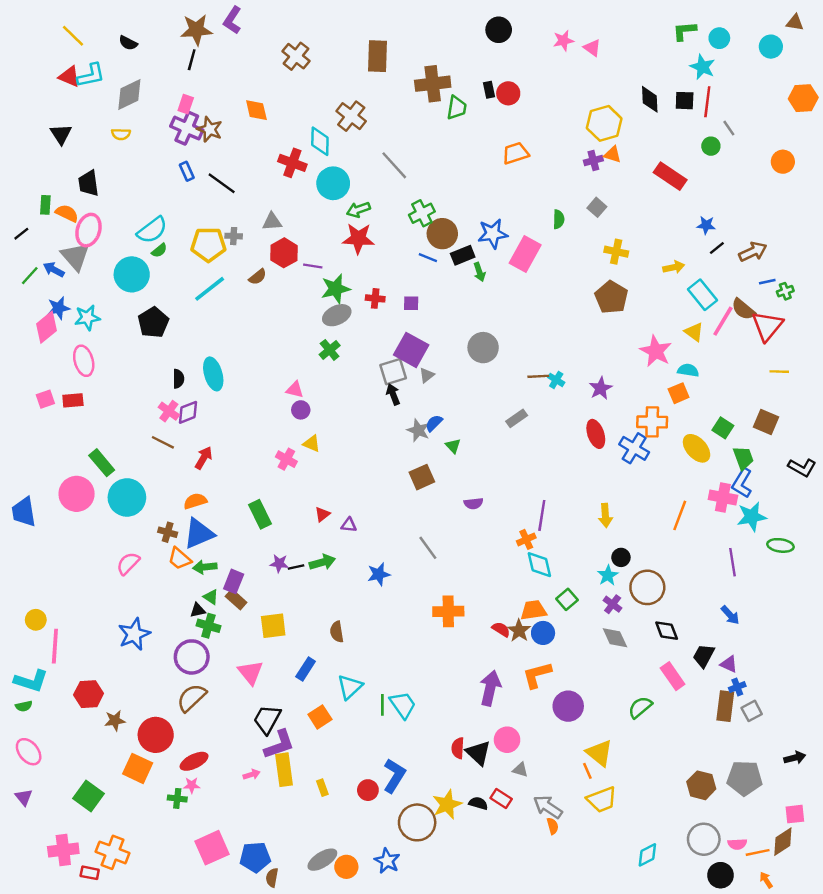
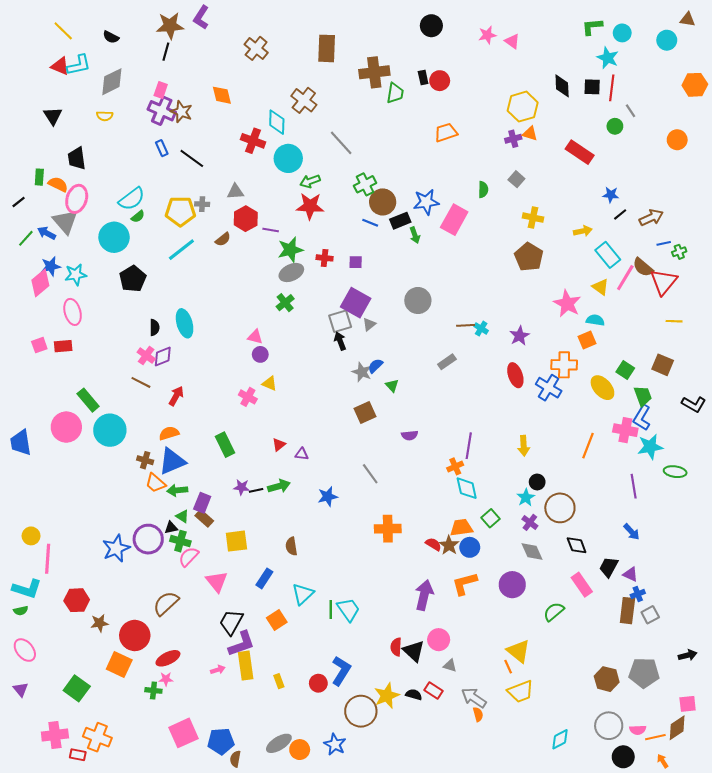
pink semicircle: (128, 563) -> (189, 557), moved
purple circle: (192, 657) -> (148, 539), moved
purple circle: (568, 706) -> (512, 585), moved

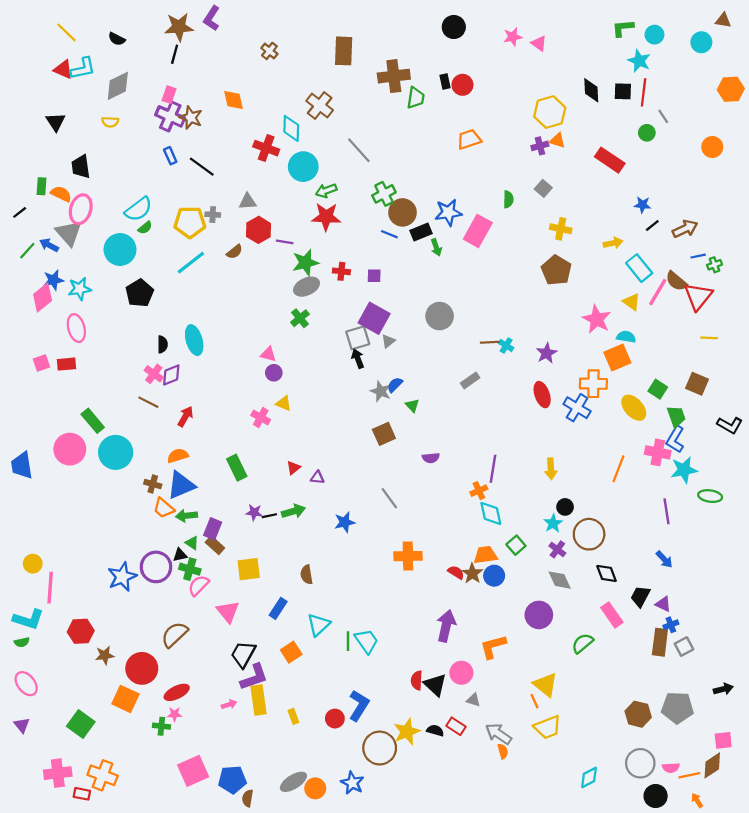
brown cross: (256, 48) -> (269, 51), size x0.7
orange square: (587, 340) -> (617, 358), size x1.4
orange L-shape: (465, 584) -> (493, 647), moved

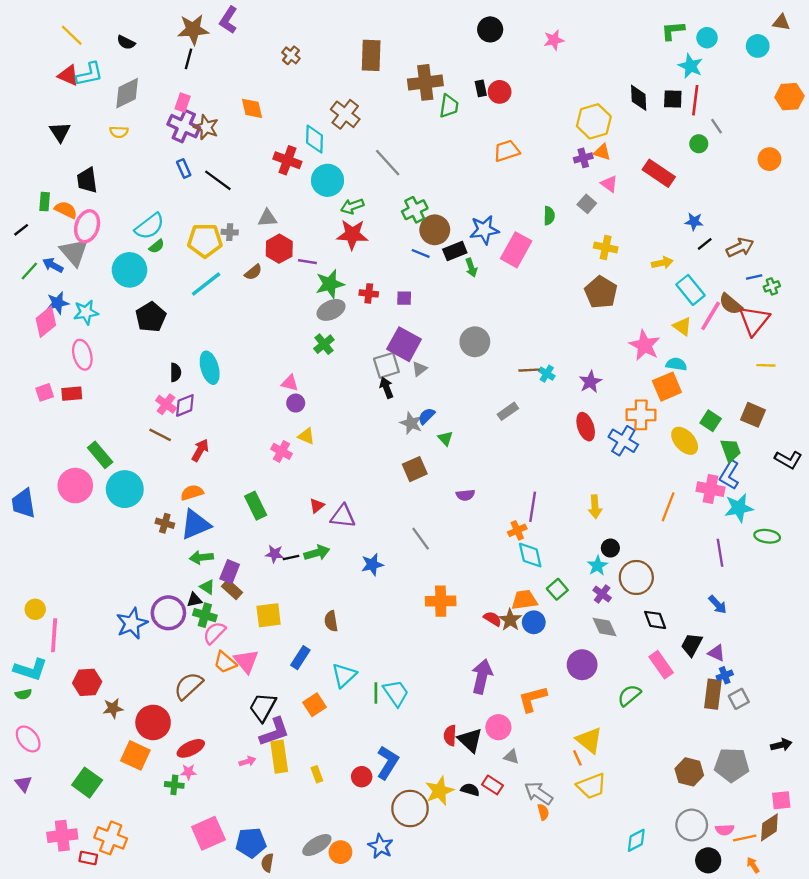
pink triangle: (539, 43) -> (609, 184), moved
purple triangle: (317, 477) -> (343, 516), size x1.6
orange trapezoid: (164, 508) -> (225, 662), moved

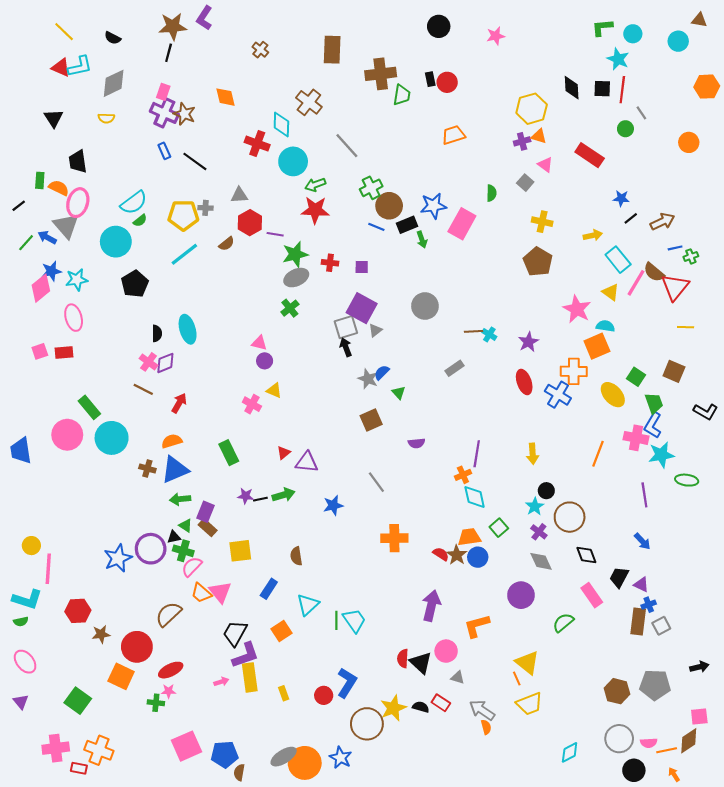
orange circle: (340, 852) -> (305, 763), size x1.6

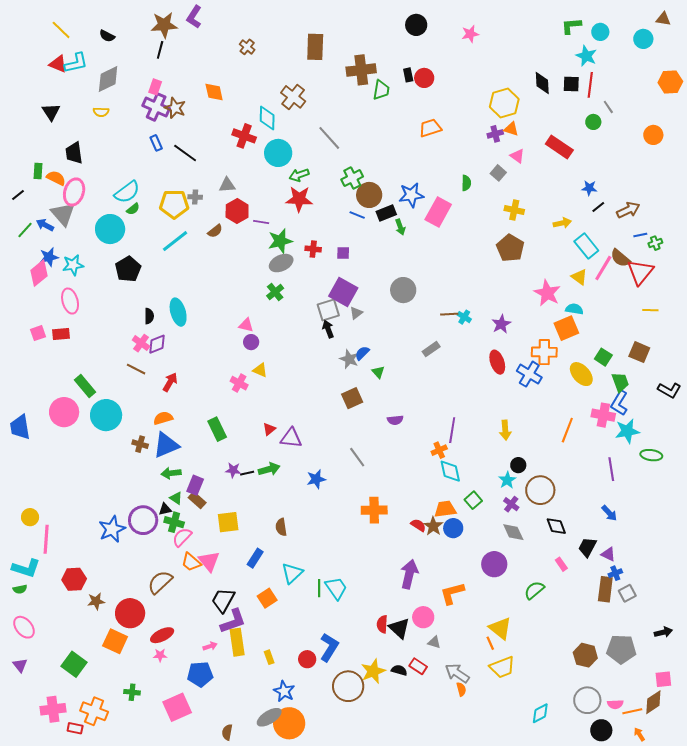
pink rectangle: (592, 595) -> (561, 564), size x0.6
green cross: (156, 703) -> (132, 692), moved
blue pentagon: (224, 754) -> (200, 674), moved
blue star: (341, 758) -> (284, 691), moved

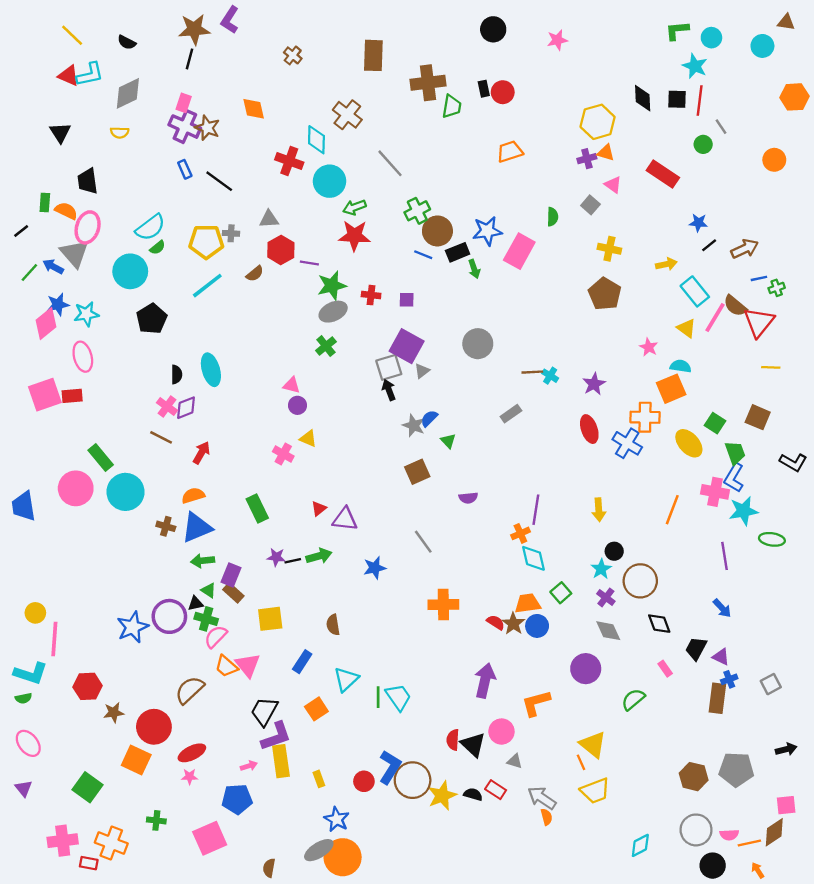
pink star: (547, 293) -> (649, 347), size x0.6
pink square: (38, 333) -> (45, 395), size x1.8
gray square: (627, 593) -> (771, 684), moved
brown circle: (348, 686) -> (413, 780), moved

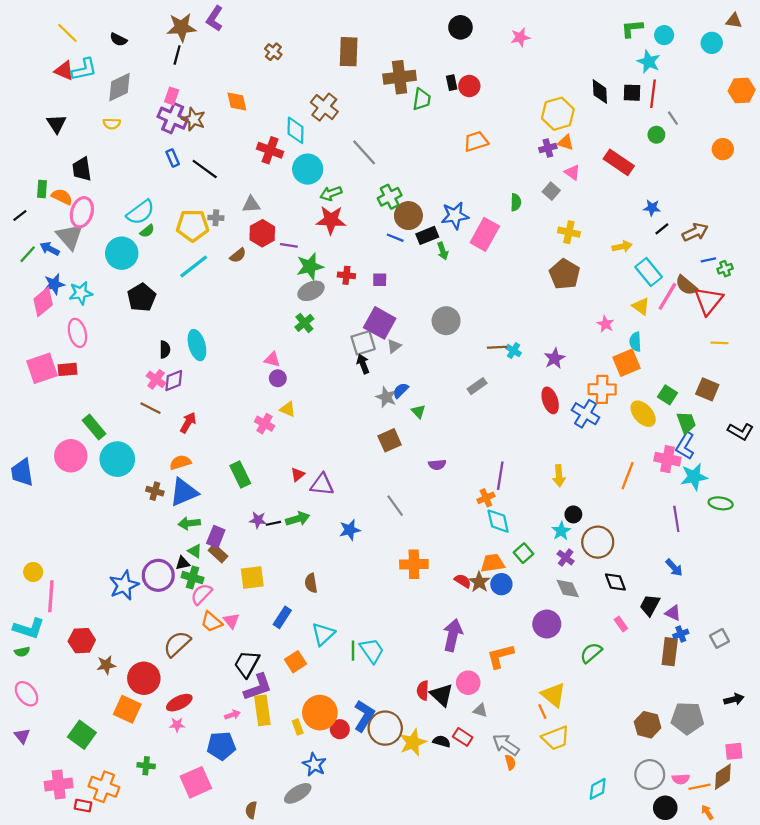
cyan semicircle: (681, 366) -> (635, 342), turned -102
pink triangle: (248, 665) -> (231, 621), size x0.7
orange circle: (343, 857) -> (320, 713), moved

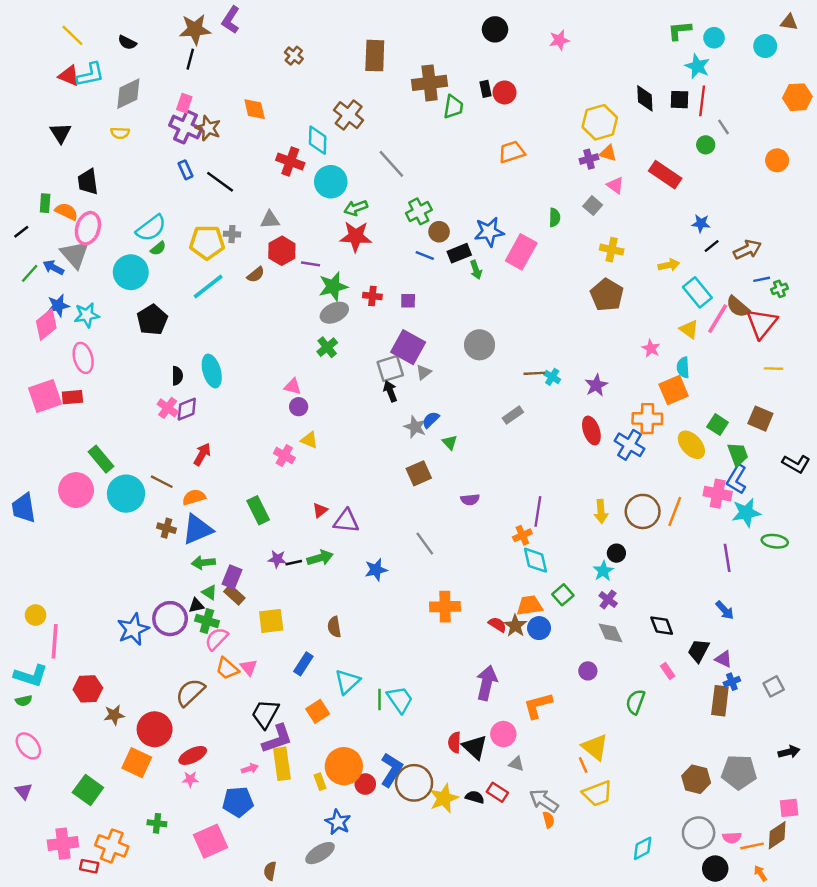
brown circle: (408, 216) -> (439, 232), size x0.7
brown line: (150, 408) -> (162, 482), moved
brown circle: (598, 542) -> (643, 511), moved
purple circle: (547, 624) -> (588, 671), size x0.6
green semicircle: (591, 653) -> (635, 702), turned -30

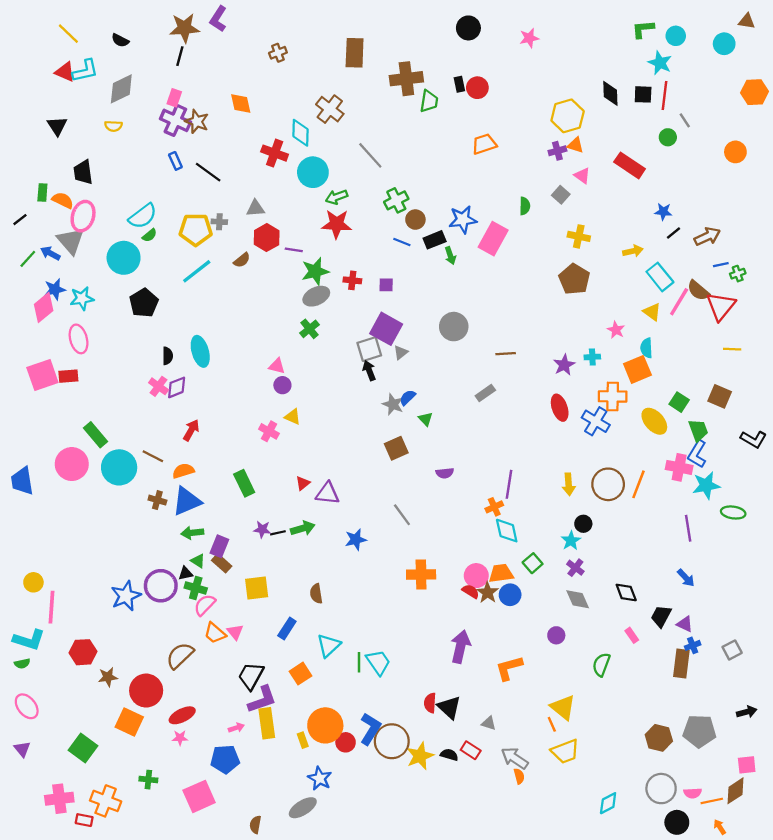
brown cross: (294, 56) -> (278, 53), turned 30
cyan cross: (552, 377) -> (592, 357), moved, turned -35
pink circle: (503, 734) -> (476, 576), moved

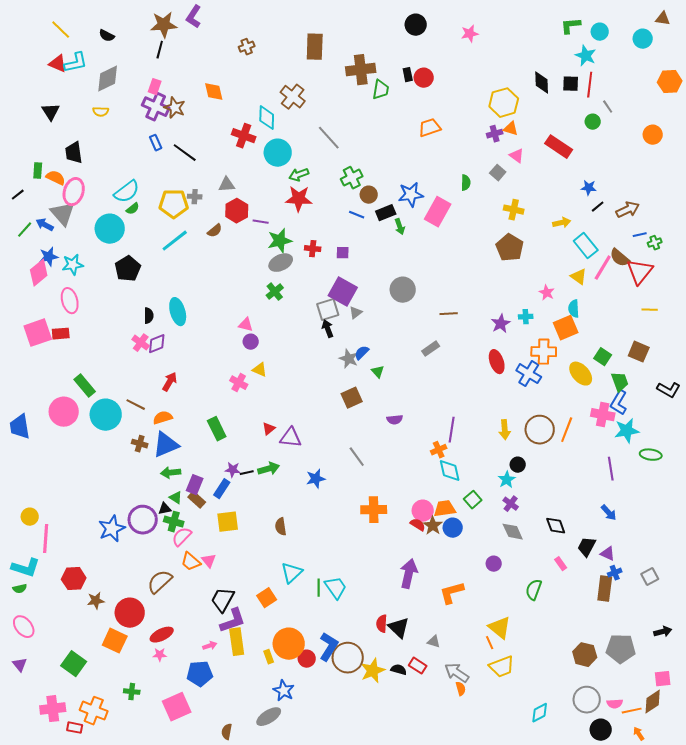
blue rectangle: (287, 629) -> (222, 489), moved

